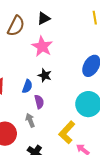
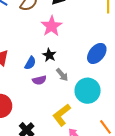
purple semicircle: (39, 102) -> (39, 80), turned 80
gray arrow: (30, 120) -> (62, 75), moved, turned 152

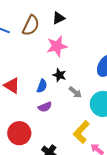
pink star: (52, 26) -> (57, 46), turned 30
purple semicircle: (39, 80) -> (45, 107), moved

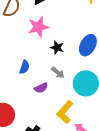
black star: (59, 75) -> (57, 48), moved
purple semicircle: (45, 107) -> (41, 88), moved

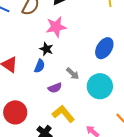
black star: (57, 48) -> (46, 49), moved
yellow L-shape: (65, 112) -> (63, 114), moved, turned 95

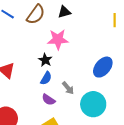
blue semicircle: (40, 66) -> (46, 78), moved
purple semicircle: (55, 88) -> (48, 100), turned 48

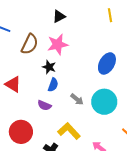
brown semicircle: (36, 14) -> (30, 44), moved
gray arrow: (68, 88) -> (77, 99), moved
purple semicircle: (48, 100) -> (44, 105), moved

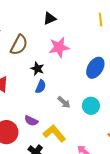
pink star: (58, 44) -> (59, 47), moved
cyan circle: (104, 102) -> (91, 106), size x0.7
purple semicircle: (44, 105) -> (31, 121), moved

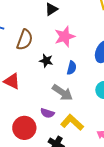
blue semicircle: (41, 87) -> (72, 68), moved
gray arrow: (64, 102) -> (62, 93), moved, size x1.5

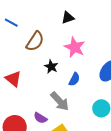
pink star: (65, 37) -> (75, 47), turned 30

